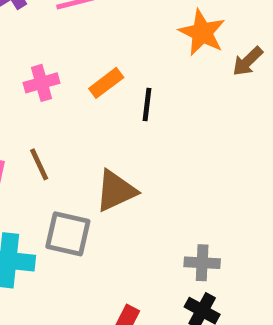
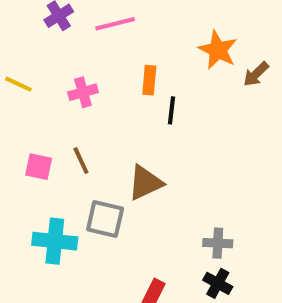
orange rectangle: (106, 83) -> (149, 80), moved, turned -48

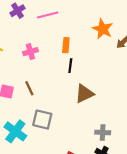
black line: (171, 110) -> (70, 66), moved
brown triangle: (145, 183) -> (84, 94), moved
cyan cross: (55, 241) -> (15, 131), turned 30

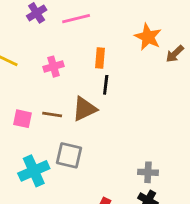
brown line: (29, 88) -> (52, 114), turned -56
brown triangle: (84, 94) -> (85, 109), moved
cyan cross: (15, 131) -> (34, 171), turned 30

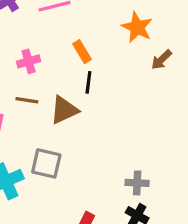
brown arrow: (175, 54) -> (161, 60), moved
orange rectangle: (100, 58) -> (82, 52), turned -36
brown line: (52, 114) -> (27, 100), moved

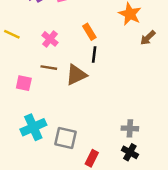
pink cross: (29, 61) -> (50, 39), turned -35
gray square: (46, 163) -> (66, 138), moved

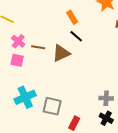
pink cross: (50, 39) -> (18, 41), moved
black line: (94, 54) -> (76, 36), turned -56

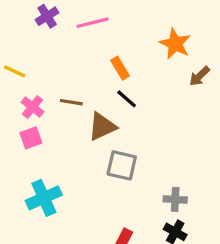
brown line: (38, 47) -> (71, 102), moved
pink square: (17, 60) -> (31, 138), turned -32
gray square: (52, 106) -> (122, 165), moved

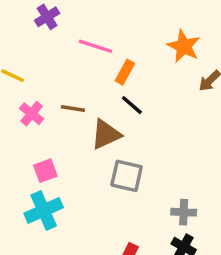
pink line: (92, 23) -> (95, 46), moved, turned 32
orange rectangle: (120, 68) -> (125, 72), turned 60
pink square: (31, 138) -> (45, 171), moved

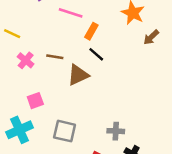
gray square: (127, 176) -> (65, 131), moved
cyan cross: (44, 210) -> (19, 130), moved
gray cross: (184, 212) -> (116, 131), moved

